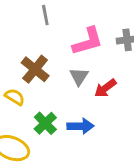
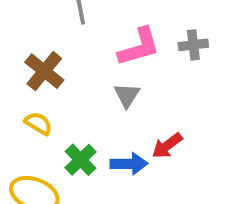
brown cross: (35, 69) -> (44, 71), moved
red arrow: (105, 88) -> (167, 146), moved

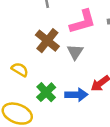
brown cross: (44, 71) -> (47, 41), moved

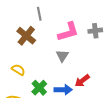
brown cross: (47, 41) -> (26, 36), moved

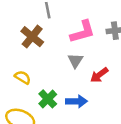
red arrow: (82, 81) -> (99, 75), moved

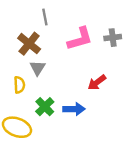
gray triangle: (75, 61) -> (38, 68), moved
yellow semicircle: (23, 77) -> (19, 85), turned 56

